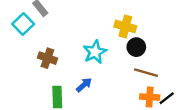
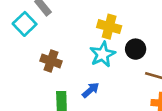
yellow cross: (125, 26) -> (109, 27), moved
black circle: (136, 47) -> (136, 49), moved

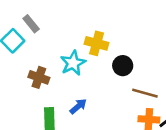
cyan star: (103, 54) -> (73, 63), moved

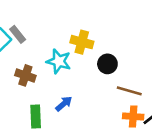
gray rectangle: (31, 24) -> (18, 34), moved
cyan star: (73, 63) -> (59, 61), turned -30

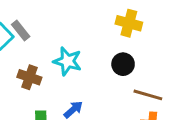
yellow cross: (82, 42) -> (129, 23), moved

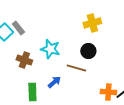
yellow cross: (129, 23) -> (92, 23), turned -30
brown line: (148, 95) -> (76, 68), moved

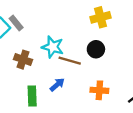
brown line: (76, 68) -> (70, 61), moved
orange cross: (108, 92) -> (99, 90), moved

